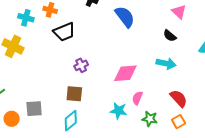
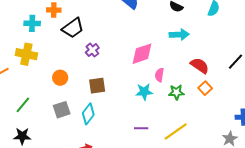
purple cross: (81, 65) -> (92, 50), moved
orange circle: (12, 119) -> (60, 78), moved
cyan diamond: (71, 121) -> (88, 114), moved

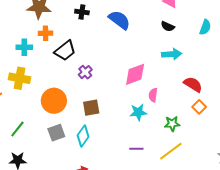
orange circle: (60, 78) -> (54, 101), size x1.6
green star: (176, 92) -> (172, 124), moved

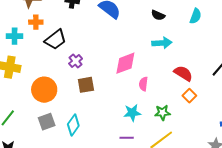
brown square: (91, 108) -> (86, 85), moved
cyan star: (138, 112) -> (132, 113), moved

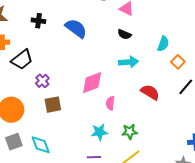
cyan semicircle: (196, 16) -> (163, 44), moved
orange square: (189, 96) -> (178, 62), moved
cyan diamond: (73, 125) -> (41, 145), turned -55

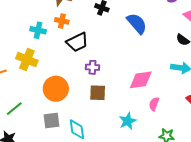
purple cross: (42, 81) -> (92, 67), turned 32
cyan star: (99, 132) -> (128, 121), moved, turned -30

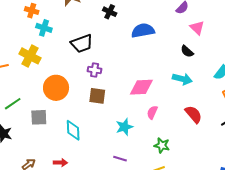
orange cross: (62, 21) -> (32, 11), moved
blue semicircle: (137, 23) -> (143, 31), turned -65
gray square: (51, 120) -> (39, 117), moved

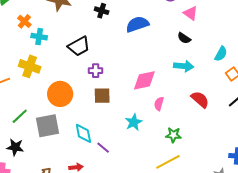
orange cross: (32, 11) -> (24, 21), turned 32
gray square: (39, 117) -> (48, 126), size x1.4
purple line: (120, 159) -> (103, 148), moved, turned 32

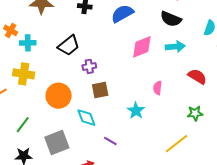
black semicircle: (184, 38) -> (171, 19), size x1.5
pink diamond: (144, 80) -> (142, 47), moved
gray square: (48, 126) -> (57, 143), moved
cyan diamond: (83, 133) -> (86, 118), moved
green star: (173, 135) -> (195, 113), moved

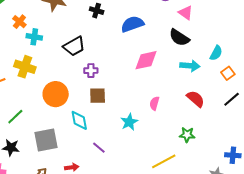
cyan arrow: (175, 47) -> (190, 66), moved

